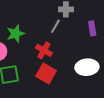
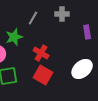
gray line: (55, 26) -> (33, 18), moved
white ellipse: (87, 67) -> (82, 69), turned -35

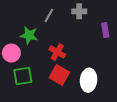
green star: (14, 37) -> (29, 35), turned 30
white ellipse: (82, 69) -> (89, 80), moved, turned -45

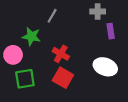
gray cross: (79, 11) -> (98, 11), moved
white ellipse: (89, 80) -> (105, 67), moved, turned -75

